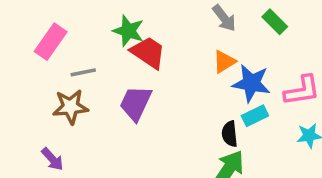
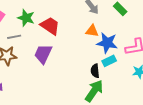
green star: (128, 31) -> (26, 18), moved
orange triangle: (224, 62) -> (92, 31), turned 40

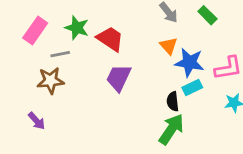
orange triangle: (92, 31) -> (169, 46), turned 40
purple trapezoid: (43, 54) -> (119, 78), moved

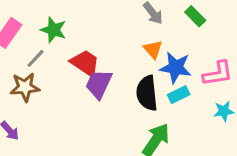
red trapezoid: (110, 39) -> (85, 63), moved
gray line: (60, 54) -> (35, 58), turned -36
black semicircle: (173, 101) -> (147, 93), moved, size x1.6

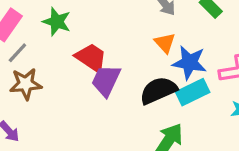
gray line: (35, 58) -> (17, 53), moved
black semicircle: (147, 93) -> (158, 90), turned 72
cyan rectangle: (179, 95) -> (193, 92), size x1.4

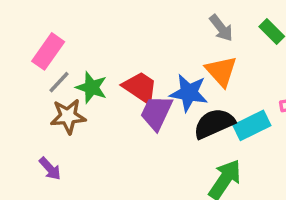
green star: (57, 22) -> (91, 87), moved
orange triangle: (165, 43) -> (221, 71), size x1.4
blue star: (189, 63) -> (189, 93), moved

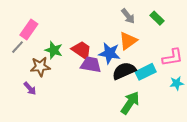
orange triangle: (221, 71) -> (128, 41), turned 36
gray line: (59, 82) -> (18, 47), moved
purple trapezoid: (156, 113) -> (91, 65), turned 75
purple arrow: (50, 169) -> (30, 88), moved

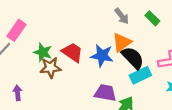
purple trapezoid: (91, 65) -> (105, 93), moved
brown star: (40, 67) -> (50, 68), moved
black semicircle: (124, 71) -> (133, 58), moved, turned 70
purple arrow: (30, 88) -> (18, 93), turned -144

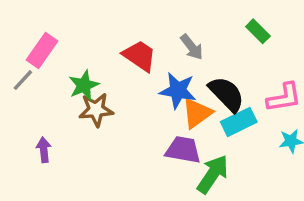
gray arrow: (122, 16) -> (192, 47), moved
orange triangle: (122, 42) -> (197, 113), moved
green star: (43, 52) -> (84, 85), turned 30
red trapezoid: (72, 52) -> (140, 56), moved

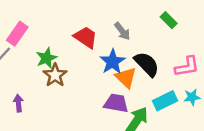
blue star: (178, 91) -> (112, 62), turned 30
brown star: (96, 110) -> (55, 75), turned -30
orange triangle: (197, 113) -> (126, 78), turned -40
cyan rectangle: (239, 122) -> (165, 101), moved

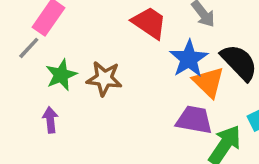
green star: (47, 58) -> (61, 75), moved
brown star: (55, 75) -> (104, 79), turned -30

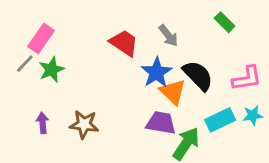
green star: (61, 75) -> (51, 70), moved
brown star: (104, 79) -> (84, 124), moved

